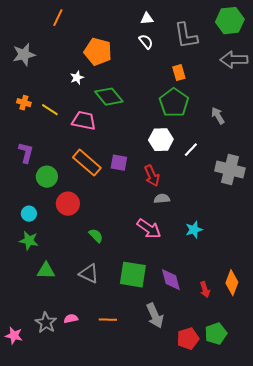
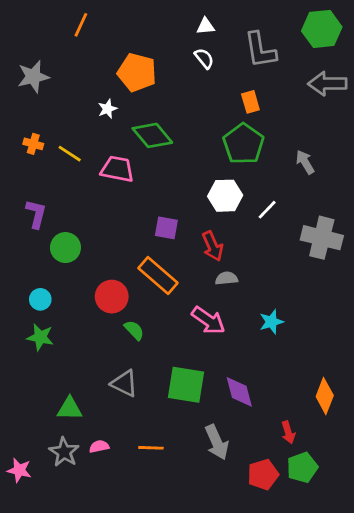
orange rectangle: (87, 163) -> (158, 276), moved
red circle: (68, 204) -> (112, 297), moved
green triangle: (46, 271) -> (70, 409), moved
red arrow: (205, 290) -> (288, 432), moved

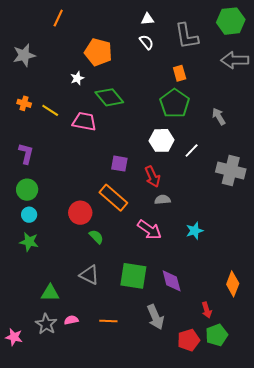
green circle: (65, 248) -> (27, 190), moved

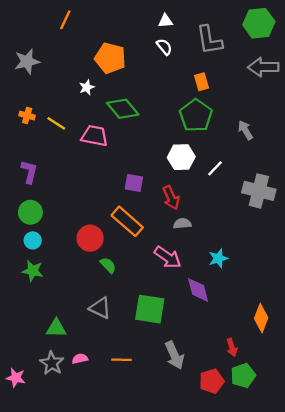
purple diamond: (172, 281) -> (198, 290), moved

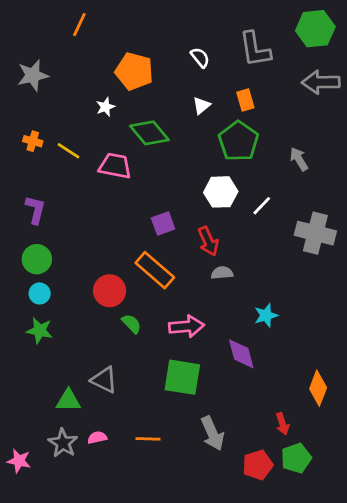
white triangle: (165, 21) -> (201, 106), moved, turned -35
purple square: (134, 183) -> (163, 223), turned -30
pink arrow: (168, 257) -> (186, 326), moved, turned -40
gray triangle: (100, 308) -> (104, 380), moved

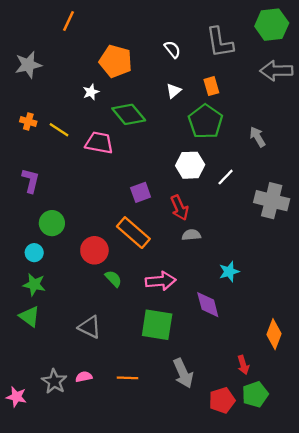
green circle: (37, 259) -> (52, 223), moved
green triangle: (68, 400) -> (29, 316), moved, turned 35

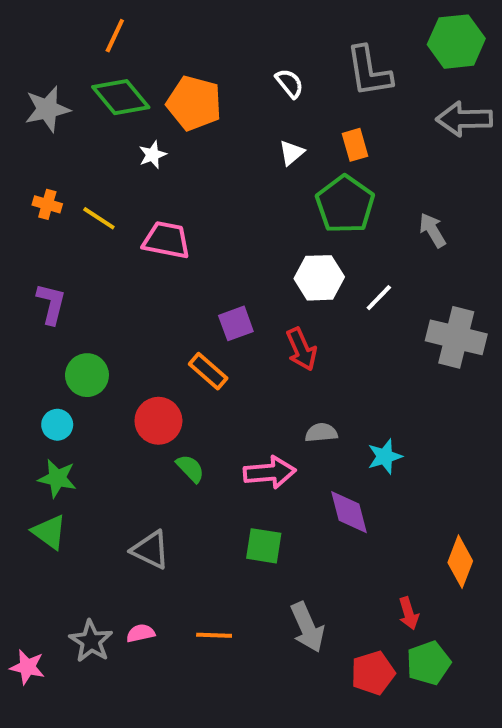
green diamond: (129, 114) -> (121, 97), moved
orange rectangle: (133, 233) -> (208, 371), moved, size x0.7
gray semicircle: (191, 235) -> (321, 433), moved
green square: (157, 325) -> (264, 546), size x0.7

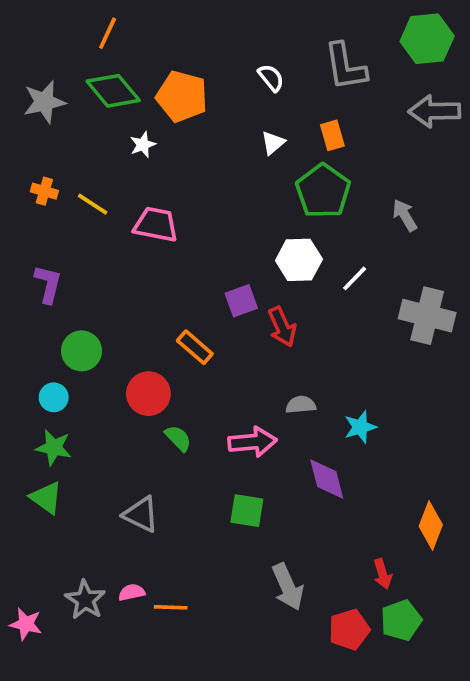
purple square: (236, 323) -> (241, 301), moved
orange line: (214, 635) -> (171, 607), moved

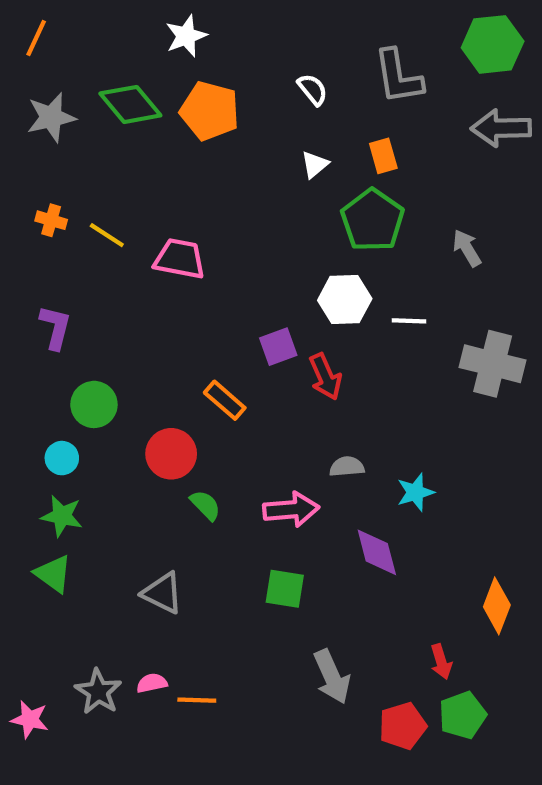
orange line: (108, 33) -> (36, 38), moved
white star: (143, 145) -> (186, 36), moved, size x1.4
white line: (355, 278) -> (409, 321), turned 48

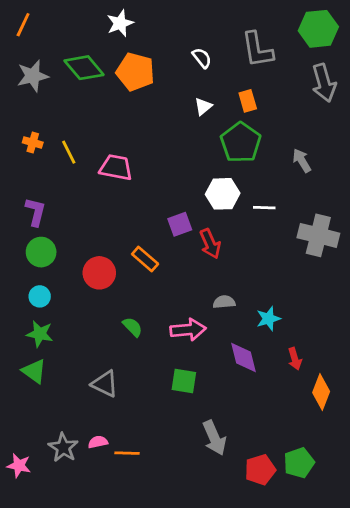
gray arrow: (501, 128) -> (324, 83), turned -105
yellow line: (107, 235) -> (69, 152), turned 30
green circle: (94, 404) -> (41, 252), moved
red circle: (171, 454) -> (99, 273), moved
red arrow: (441, 662) -> (295, 359), moved

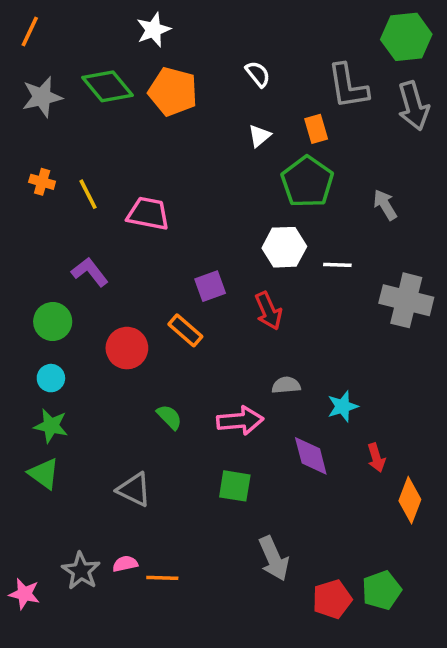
gray L-shape: (257, 50) -> (348, 86), moved
purple L-shape: (36, 212) -> (90, 272), moved, turned -52
purple square: (180, 224) -> (210, 286), moved

